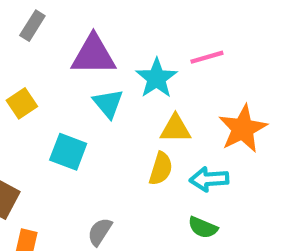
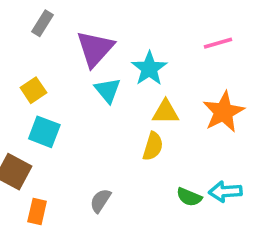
purple triangle: (93, 55) -> (95, 49), turned -48
pink line: (207, 57) -> (218, 43), moved
cyan square: (68, 152) -> (44, 132), moved
cyan arrow: (209, 179) -> (225, 192), moved

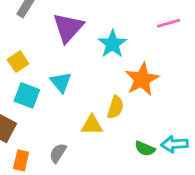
cyan triangle: (108, 90) -> (61, 82), moved
yellow triangle: (166, 112) -> (92, 125), moved
orange star: (223, 112) -> (142, 79), moved
gray semicircle: (100, 201) -> (58, 153), moved

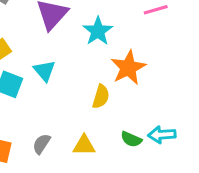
yellow triangle: (92, 125) -> (84, 145), moved

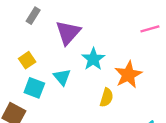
cyan star: (98, 31) -> (93, 59), moved

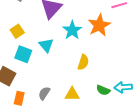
orange star: (128, 75) -> (99, 25), moved

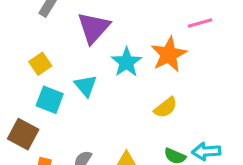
yellow semicircle: (83, 62) -> (166, 108), moved, turned 35

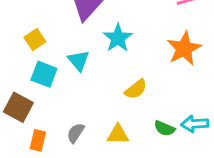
orange star: (169, 54) -> (184, 49), moved
yellow semicircle: (166, 108) -> (136, 89), moved

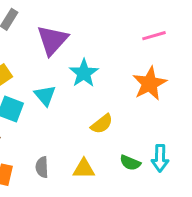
cyan arrow: (195, 124) -> (160, 158), turned -85
gray semicircle: (76, 133) -> (42, 167), turned -36

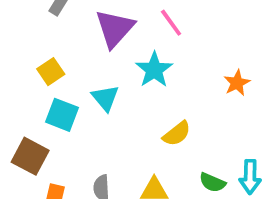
pink line: (154, 36) -> (171, 23), moved, turned 70
orange star: (150, 84) -> (237, 83), size x0.6

